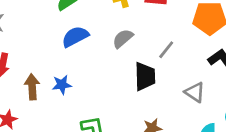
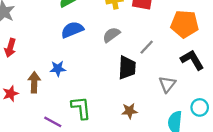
brown arrow: (32, 87) -> (34, 82), moved
gray triangle: (195, 92) -> (167, 84), turned 30

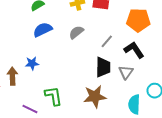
black L-shape: (192, 60) -> (134, 50), moved
black trapezoid: (127, 68) -> (103, 67), moved
brown star: (129, 111) -> (95, 96), size x1.6

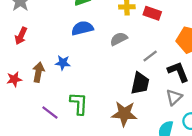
gray triangle: (126, 72) -> (174, 97), moved

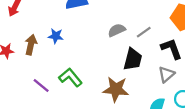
gray semicircle: (119, 39) -> (117, 30), moved
green L-shape: (79, 103) -> (70, 77), turned -45

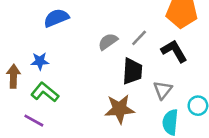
gray triangle: (166, 74) -> (163, 90), moved
green L-shape: (70, 77) -> (45, 92), moved

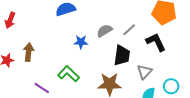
blue star: (40, 61) -> (81, 42), moved
green L-shape: (45, 92) -> (69, 74), moved

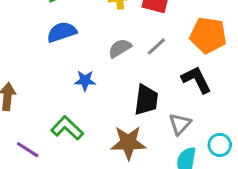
gray line: (129, 30) -> (156, 46), moved
gray semicircle: (105, 31) -> (120, 48), moved

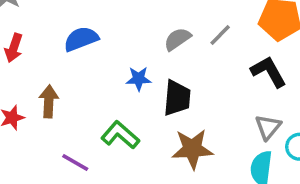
blue semicircle: (62, 32) -> (81, 39), moved
black trapezoid: (146, 100) -> (177, 98), moved
gray triangle: (180, 124) -> (268, 127), moved

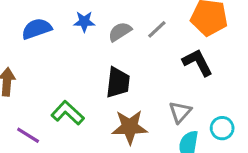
blue star: (139, 79) -> (84, 22), moved
gray triangle: (268, 127) -> (180, 112), moved

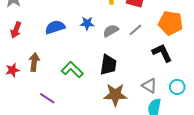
gray triangle: (180, 112) -> (149, 86), turned -42
green L-shape: (68, 113) -> (72, 70), moved
cyan circle: (222, 128) -> (177, 87), moved

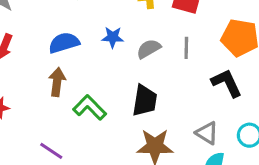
gray line: (135, 30) -> (186, 48), turned -48
brown arrow: (34, 62) -> (57, 82), moved

